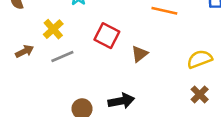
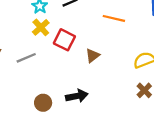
yellow cross: (53, 29) -> (41, 27), moved

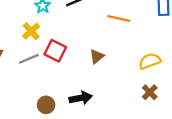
yellow cross: (41, 27) -> (31, 31), moved
red square: (64, 40) -> (55, 51), moved

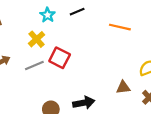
brown triangle: (97, 57) -> (123, 87), moved, turned 32

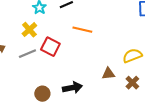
orange line: (120, 27) -> (82, 30), moved

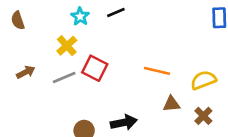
orange line: (82, 30) -> (157, 71), moved

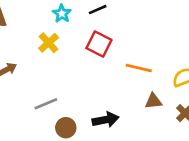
red square: (95, 68) -> (99, 44), moved
gray line: (64, 77) -> (46, 104), moved

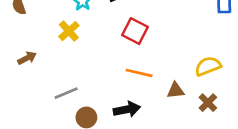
red square: (99, 44) -> (135, 31), moved
orange line: (139, 68) -> (139, 73), moved

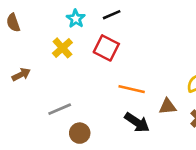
red square: (135, 31) -> (106, 48), moved
black arrow: (127, 109) -> (137, 122), moved, turned 45

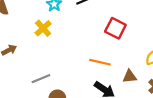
red square: (106, 48) -> (115, 28), moved

